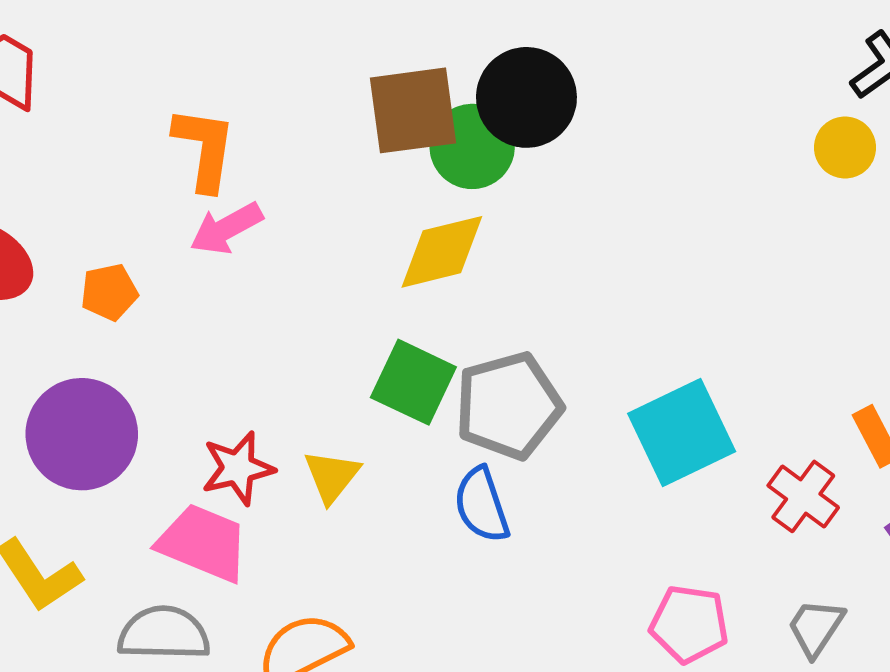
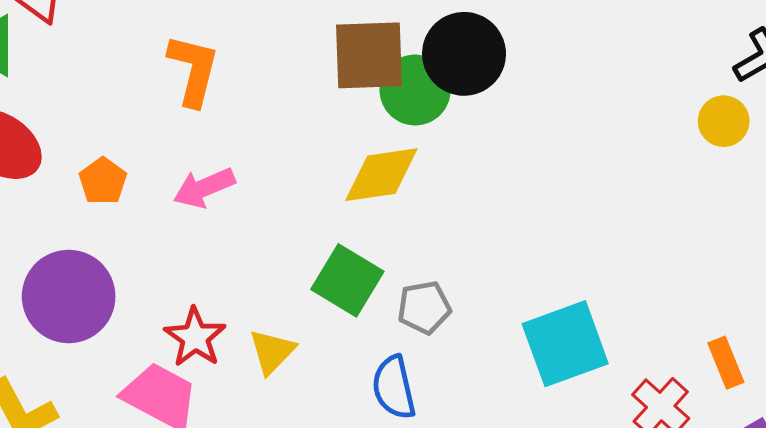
pink arrow: (226, 228) -> (204, 188), moved
orange pentagon: (109, 292) -> (103, 181), turned -30
gray pentagon: (509, 406) -> (424, 307), size x0.6
red star: (238, 468) -> (195, 337), turned -30

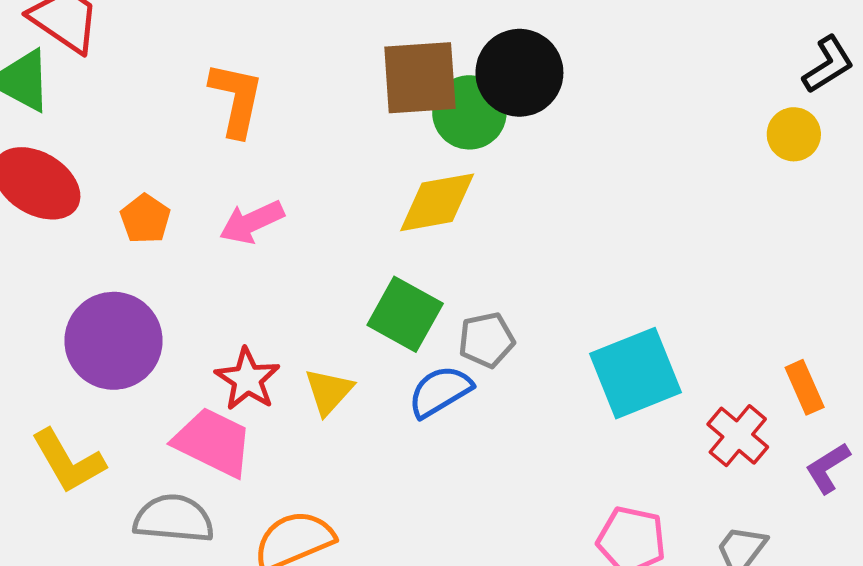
blue semicircle: (394, 387) -> (440, 391), moved, turned 74

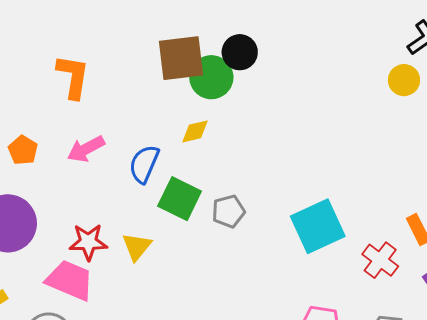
black circle: (519, 73) -> (240, 52), size x0.7
yellow diamond: (437, 202) -> (195, 131), size x0.6
red star: (247, 379) -> (88, 242), turned -30
blue semicircle: (440, 391) -> (144, 164), moved, turned -33

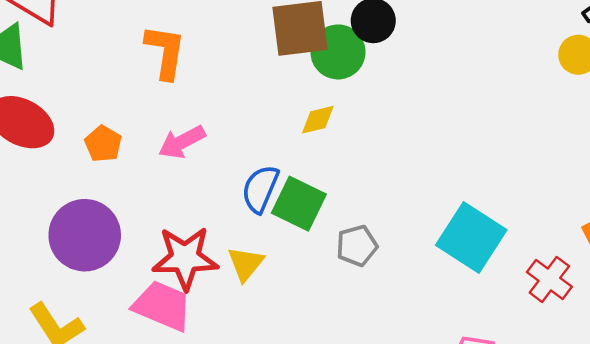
blue semicircle: (144, 164) -> (260, 189), moved
gray pentagon: (229, 211) -> (357, 246), moved
cyan square: (318, 226) -> (471, 238), turned -32
red star: (88, 242) -> (185, 258), size x1.4

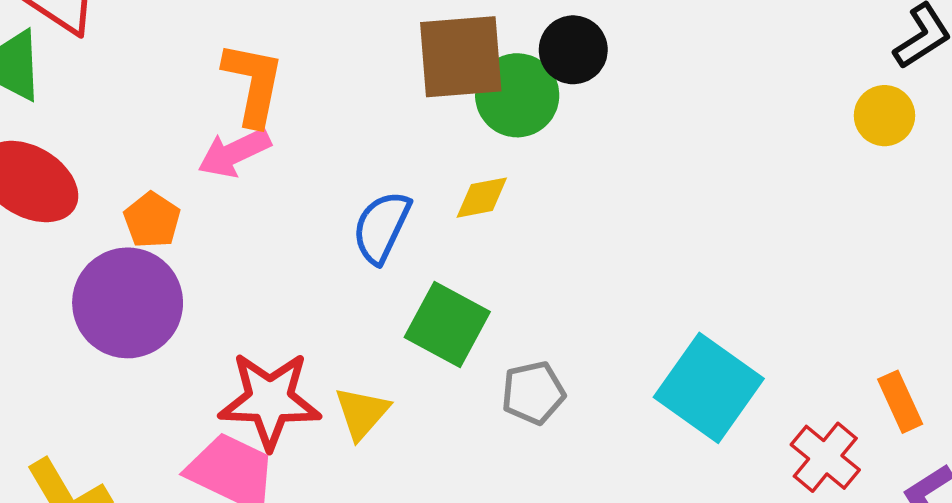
pink arrow: (182, 142) -> (234, 153), moved
blue semicircle: (260, 189) -> (381, 227), moved
purple circle: (85, 235) -> (128, 303), moved

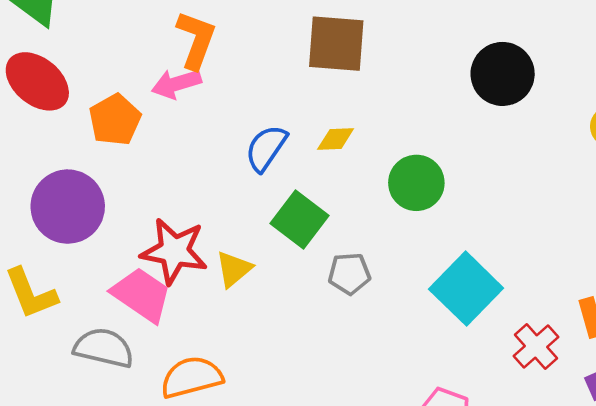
black circle: (573, 50) -> (503, 74), moved, size x1.4
green circle: (517, 95) -> (416, 183), moved
orange pentagon: (152, 220) -> (115, 120), size x1.4
purple circle: (128, 303) -> (68, 207), moved

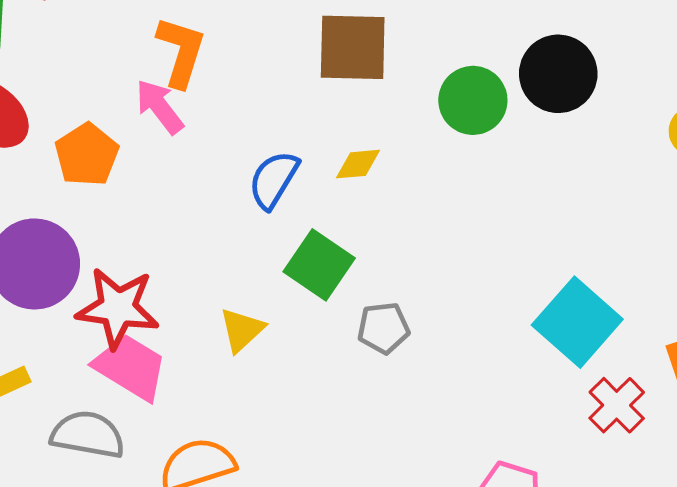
pink arrow: (176, 84) -> (160, 107), turned 72
green circle: (416, 183) -> (473, 100), moved
red star: (174, 251) -> (118, 308), moved
cyan square: (466, 289) -> (577, 322), moved

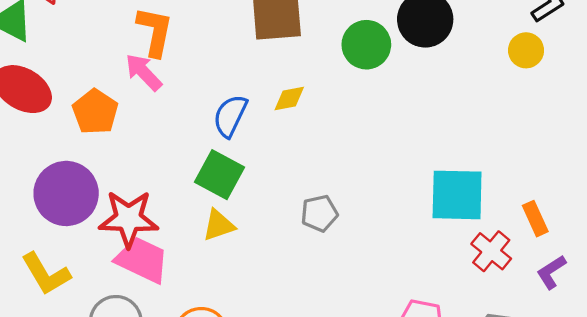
green square: (319, 265) -> (219, 175), moved
cyan square: (577, 322) -> (457, 195), turned -34
yellow triangle: (242, 330) -> (219, 225), turned 30

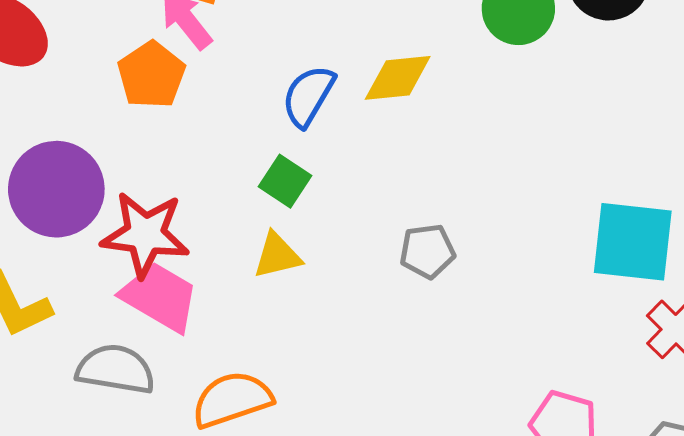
yellow diamond: (289, 99) -> (398, 78), size x1.4
orange pentagon: (95, 112) -> (151, 75), moved
green square: (219, 175) -> (285, 181), size x0.7

